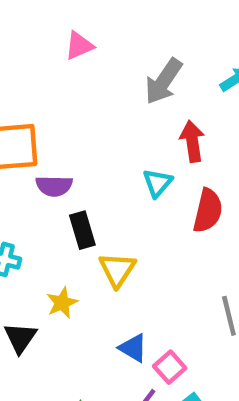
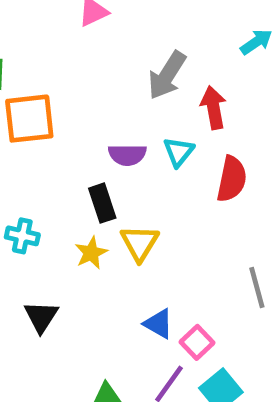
gray arrow: (163, 81) -> (167, 75), moved
purple semicircle: (54, 186) -> (127, 155), moved
yellow star: (62, 303) -> (91, 253), moved

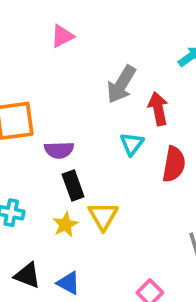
purple semicircle: (127, 155) -> (59, 150), moved
black triangle: (41, 317) -> (27, 275), turned -40
blue triangle: (158, 324) -> (68, 283), moved

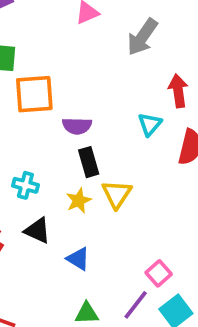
gray arrow: (121, 84) -> (142, 37), moved
black triangle: (27, 275) -> (37, 231), moved

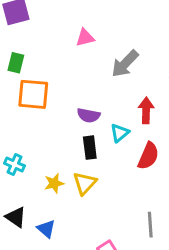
purple semicircle: (77, 126) -> (89, 115), moved
black rectangle: (89, 162) -> (90, 148), moved
black triangle: (37, 231) -> (16, 217), moved

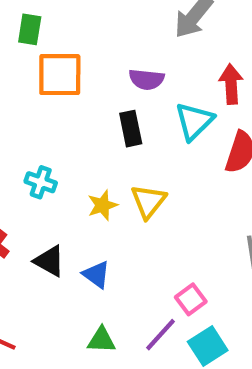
purple semicircle: (89, 115) -> (146, 79), moved
cyan triangle: (120, 133) -> (194, 121), size x1.4
black rectangle: (90, 148) -> (131, 129), moved

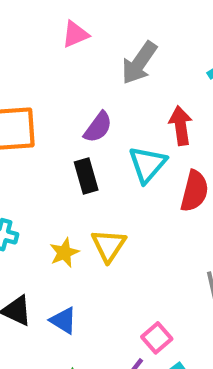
purple semicircle: (146, 79) -> (98, 127), turned -56

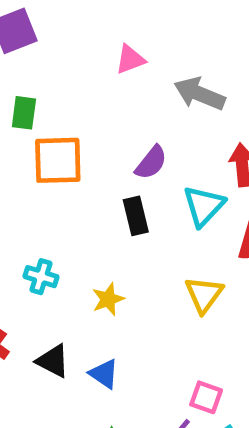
gray arrow: (139, 63) -> (199, 94), turned 75
yellow triangle: (109, 246) -> (204, 295), moved
pink square: (157, 338) -> (206, 397), turned -32

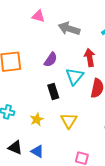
pink triangle: (130, 59) -> (38, 16), turned 40
black rectangle: (136, 216) -> (53, 91), moved
yellow triangle: (204, 295) -> (69, 121), moved

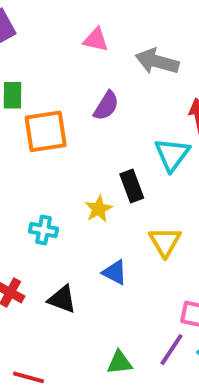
purple semicircle: (51, 60) -> (106, 106), moved
yellow star: (37, 119) -> (99, 209), moved
blue triangle: (37, 151) -> (115, 272), moved

